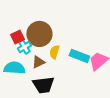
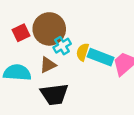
cyan cross: (24, 47) -> (62, 46), moved
yellow semicircle: (54, 52) -> (83, 52), moved

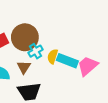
brown triangle: (48, 65) -> (24, 67), turned -32

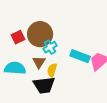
yellow semicircle: (53, 56) -> (52, 70), moved

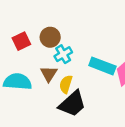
brown circle: (40, 34) -> (50, 37), size x0.6
black trapezoid: (44, 85) -> (72, 104), moved, turned -35

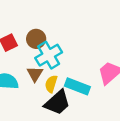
cyan cross: (63, 54) -> (49, 55), size x1.5
cyan rectangle: (102, 66) -> (77, 86), moved

